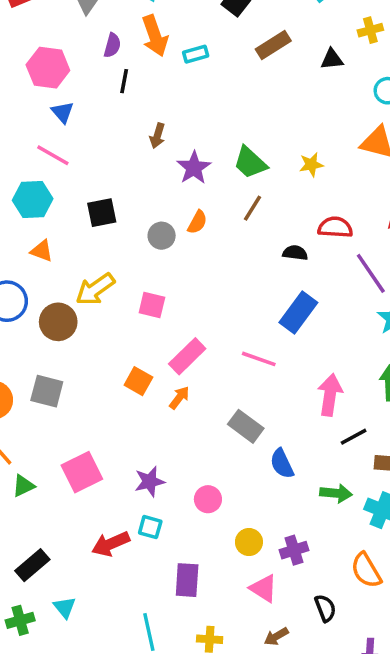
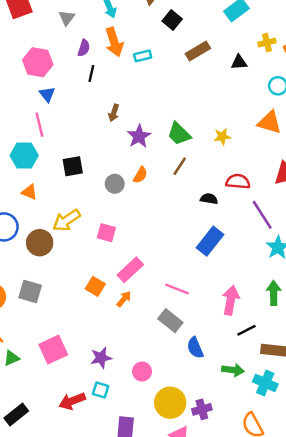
pink line: (53, 155) -> (39, 125), turned 45
pink line: (259, 359) -> (177, 289), moved
yellow circle: (249, 542) -> (170, 403), size x1.6

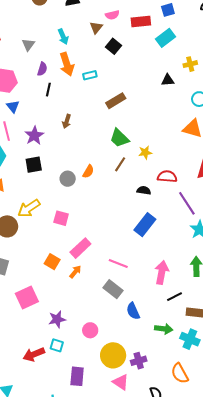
brown rectangle: (198, 51) -> (116, 101), moved
purple star: (139, 136) -> (34, 136), moved
yellow star: (222, 137) -> (145, 152), moved
pink square: (53, 350) -> (27, 298), moved

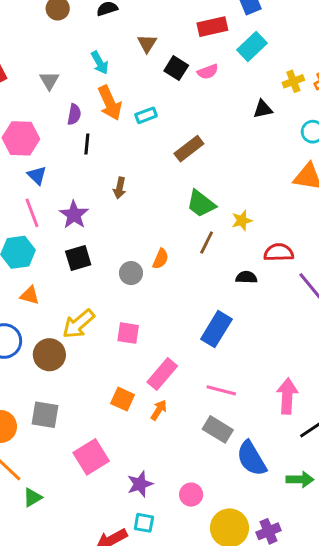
pink semicircle: (112, 15) -> (208, 72), moved
blue rectangle: (145, 225) -> (216, 329), moved
blue semicircle: (133, 311) -> (251, 458), size x1.4

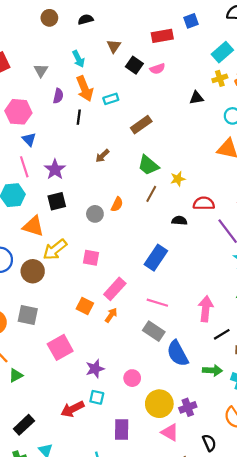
cyan rectangle: (252, 46) -> (222, 52), moved
black line: (87, 144) -> (79, 117), moved
brown arrow: (120, 188) -> (102, 156), moved, turned 32
orange triangle: (30, 295) -> (33, 226), moved, size x1.5

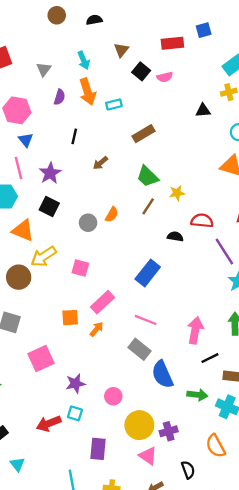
black line: (79, 117) -> (74, 136), moved
black square: (57, 201) -> (49, 206), turned 36
orange square: (85, 306) -> (70, 318), turned -35

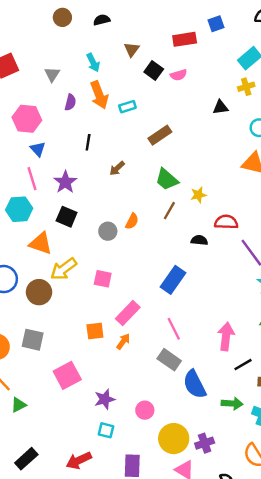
pink line: (146, 320) -> (174, 329), turned 45
red arrow: (49, 424) -> (79, 460), moved

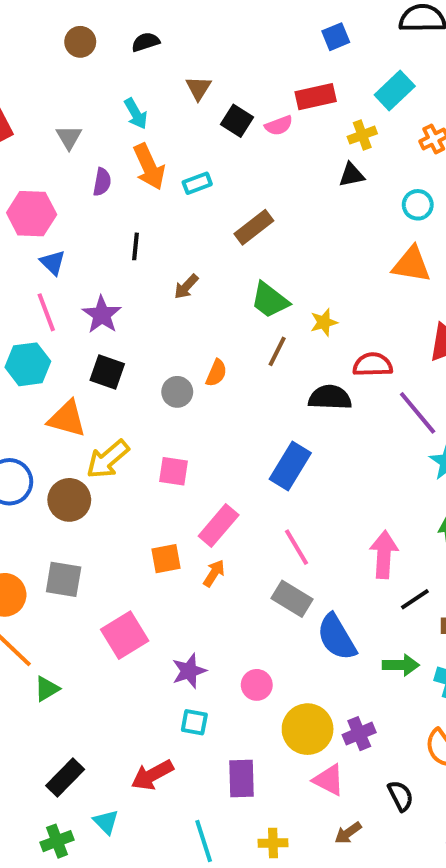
red rectangle: (185, 39) -> (316, 97), moved
yellow cross: (246, 87) -> (362, 135), moved
black semicircle: (199, 240) -> (330, 398), size x1.5

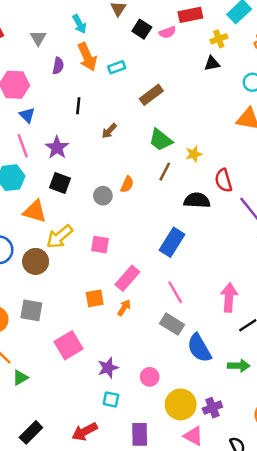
red semicircle: (373, 365) -> (223, 180), turned -105

